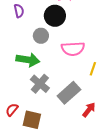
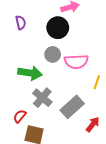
gray circle: (41, 36) -> (53, 54), moved
red semicircle: (12, 110) -> (20, 116), moved

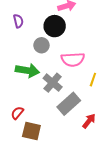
gray circle: (53, 54) -> (41, 45), moved
gray cross: (42, 98) -> (53, 83), moved

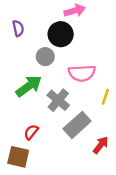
green arrow: (27, 70) -> (29, 86), turned -45
red semicircle: (17, 113) -> (31, 132), moved
brown square: (31, 131) -> (18, 157), moved

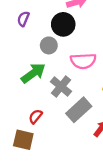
purple semicircle: (18, 28) -> (23, 19), turned -144

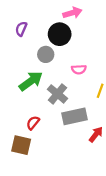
pink semicircle: (83, 61) -> (79, 69), size x0.6
gray rectangle: (79, 110) -> (75, 116), turned 30

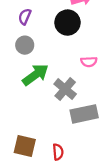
gray circle: (46, 54) -> (25, 45), moved
red semicircle: (33, 123) -> (58, 152), moved, turned 136

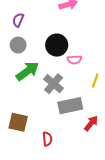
black circle: (67, 23) -> (57, 45), moved
brown square: (25, 146) -> (18, 122), moved

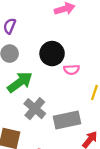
gray cross: (54, 84) -> (35, 109), moved

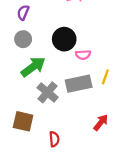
gray rectangle: (67, 120) -> (79, 84), moved

